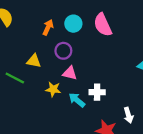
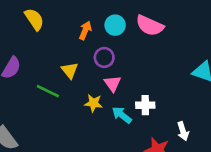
pink semicircle: (103, 25) -> (150, 26), turned -40
yellow triangle: (34, 61) -> (70, 70), turned 42
pink triangle: (70, 73) -> (113, 84), turned 42

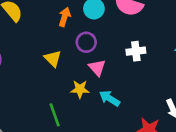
green line: (48, 91) -> (55, 115), moved, turned 50
white cross: (145, 105) -> (136, 51), moved

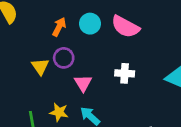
purple circle: (86, 42) -> (64, 58), moved
yellow star: (80, 89) -> (59, 112), moved

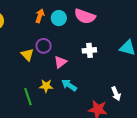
orange arrow: (59, 27) -> (40, 16), moved
pink triangle: (83, 83) -> (60, 62), turned 32

